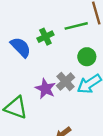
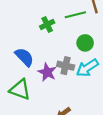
blue semicircle: (21, 47) -> (24, 57), moved
gray cross: (66, 82) -> (66, 66), turned -35

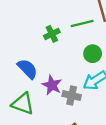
gray cross: (66, 66) -> (72, 96), moved

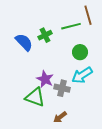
blue semicircle: (27, 69) -> (24, 42), moved
green triangle: (23, 104) -> (35, 97), moved

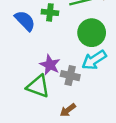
green cross: (45, 35) -> (50, 12), turned 32
green circle: (80, 52) -> (92, 33), size x1.5

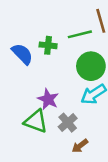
gray cross: (70, 76) -> (68, 123), moved, turned 36
brown arrow: (68, 110) -> (80, 146), moved

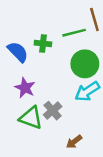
purple star: (48, 99) -> (25, 88), moved
gray cross: (68, 123) -> (53, 111), moved

